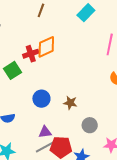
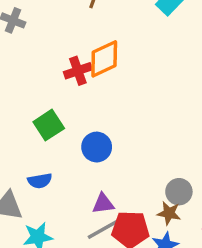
green square: (12, 70) -> (49, 125), moved
brown star: (70, 103) -> (169, 213), moved

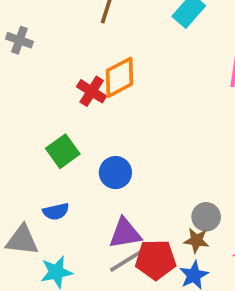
red cross: (78, 71) -> (92, 91), turned -36
purple triangle: (103, 204) -> (125, 233), size x1.4

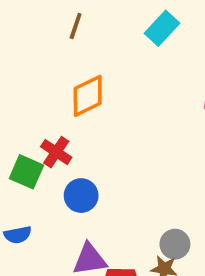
red cross: (92, 91) -> (56, 152), moved
green square: (63, 151) -> (26, 172), turned -32

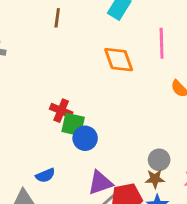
orange diamond: (88, 96) -> (119, 60), moved, turned -72
green square: (26, 172) -> (73, 124), moved

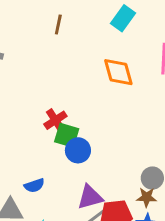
red cross: (61, 111) -> (55, 120), turned 30

